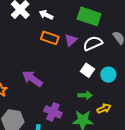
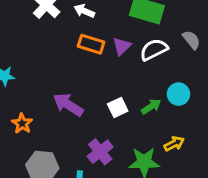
white square: (87, 70) -> (118, 108), moved, turned 32
green arrow: (85, 95) -> (151, 107), moved, turned -32
purple cross: (53, 112) -> (100, 152), turned 30

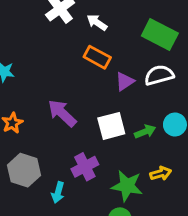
purple triangle: (122, 46) -> (125, 81), moved
white square: (118, 108) -> (111, 126), size x1.4

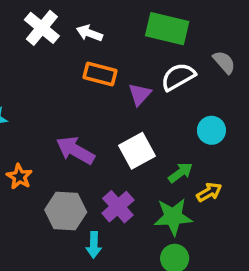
green arrow: (145, 132) -> (180, 173), moved
gray hexagon: (24, 170) -> (66, 211), moved

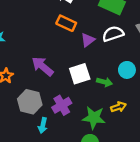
green arrow: (180, 173) -> (104, 82), moved, turned 40

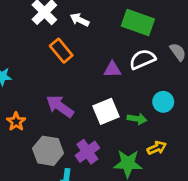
orange rectangle: (66, 23) -> (61, 51), moved, turned 30
purple triangle: (88, 40) -> (112, 69), turned 40

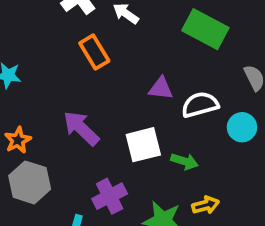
white semicircle: (142, 59) -> (200, 105), moved
cyan circle: (163, 102) -> (242, 127), moved
gray hexagon: (48, 151) -> (30, 182), moved

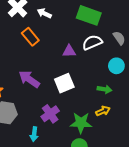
white semicircle: (200, 105) -> (92, 42), moved
green arrow: (184, 161) -> (104, 89), moved

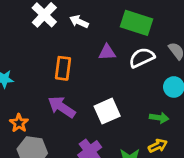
orange rectangle: (30, 37) -> (63, 68), moved, turned 48
purple triangle: (69, 51) -> (107, 52), moved

